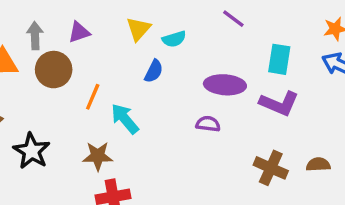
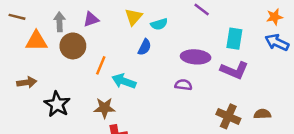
cyan arrow: (125, 119) -> (124, 81), turned -30

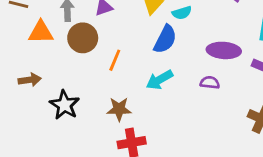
blue semicircle: (145, 47) -> (165, 39), size x1.5
cyan arrow: (124, 81) -> (160, 80), moved, turned -50

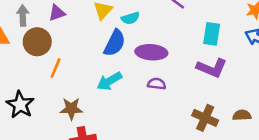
purple ellipse: (224, 50) -> (151, 52), moved
orange line: (115, 60) -> (56, 68), moved

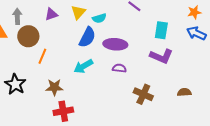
purple triangle: (57, 13) -> (51, 14), moved
brown cross: (205, 118) -> (143, 94), moved

